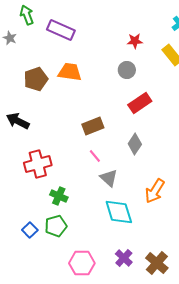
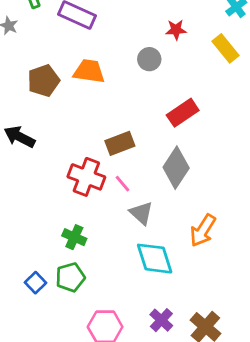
gray circle: (127, 70) -> (149, 59), moved
gray diamond: (135, 144) -> (176, 168), size x1.4
red cross: (38, 164) -> (86, 177), moved, turned 36

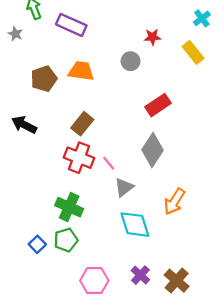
brown rectangle: (120, 143) -> (82, 124), moved, turned -30
gray triangle: (141, 213) -> (124, 187), turned 40
green cross: (74, 237) -> (69, 207), size x1.4

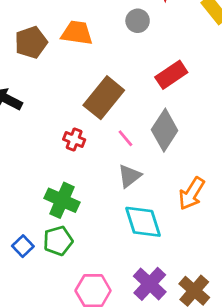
brown rectangle: (82, 124) -> (104, 98), moved, size x1.4
red cross: (79, 158) -> (74, 140), size x0.6
pink line: (109, 163) -> (125, 138), moved
purple cross: (140, 275) -> (150, 284), size x1.4

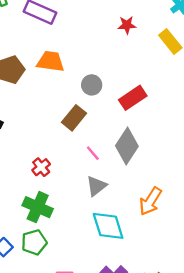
gray circle: (138, 21) -> (92, 85), moved
brown rectangle: (104, 98) -> (74, 118), size x0.7
red cross: (74, 140) -> (41, 167), moved, turned 30

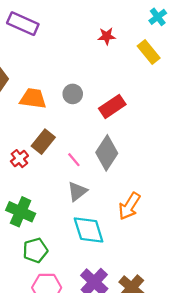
orange trapezoid: (51, 61) -> (33, 98), moved
brown rectangle: (74, 118) -> (43, 142), moved
red cross: (41, 167) -> (19, 159), moved
green pentagon: (34, 242) -> (35, 250), moved

